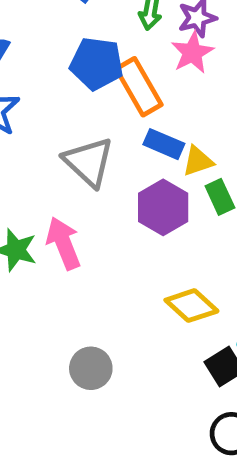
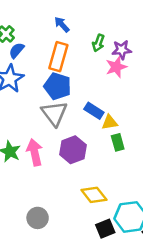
blue pentagon: (97, 64) -> (58, 86), moved
orange rectangle: (139, 87) -> (58, 57), moved, turned 36
purple hexagon: (163, 207) -> (73, 150), moved

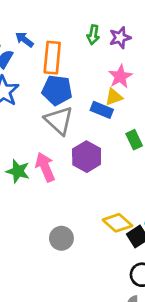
blue arrow: (62, 25) -> (24, 40), moved
pink star: (116, 67) -> (120, 76), moved
yellow triangle: (110, 122) -> (114, 97), moved
yellow diamond: (94, 195) -> (117, 223), moved

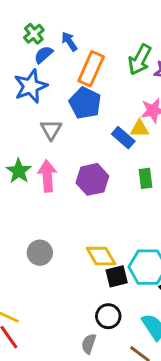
green arrow: (93, 35) -> (140, 60), size x1.5
gray triangle: (59, 121) -> (51, 130), moved, size x0.7

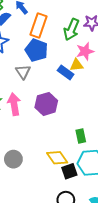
green arrow: (140, 60) -> (71, 29), moved
gray triangle: (51, 130) -> (23, 72), moved
green rectangle: (146, 178) -> (81, 136), moved

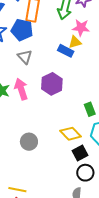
blue pentagon: (36, 50) -> (22, 30), moved
pink star: (85, 51) -> (81, 28), turned 30
black square: (69, 171) -> (80, 153), moved

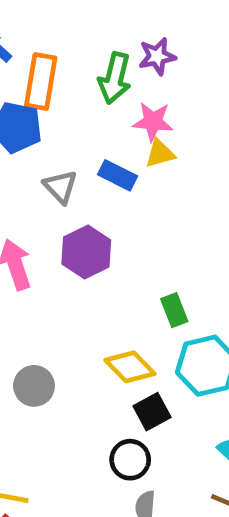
yellow triangle: (75, 42) -> (160, 154), moved
gray triangle: (25, 57) -> (60, 187), moved
black circle: (85, 173) -> (130, 460), moved

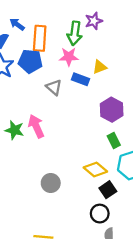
pink star: (153, 122) -> (69, 57), moved
purple hexagon: (86, 252) -> (112, 110), moved

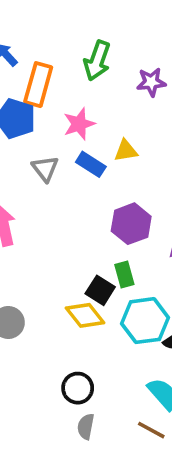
purple star: (94, 21) -> (151, 82), moved
green arrow: (75, 33) -> (97, 61), moved
pink star: (69, 57) -> (79, 124), turned -30
black square: (108, 190) -> (100, 290), moved, turned -35

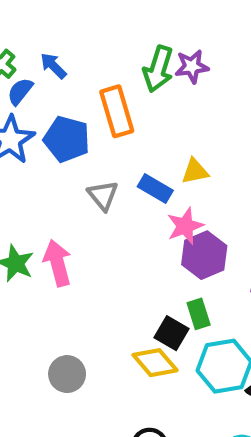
purple star: (151, 82) -> (192, 66), moved
orange rectangle: (38, 85) -> (117, 111), moved, turned -30
pink star: (79, 124) -> (185, 226), moved

